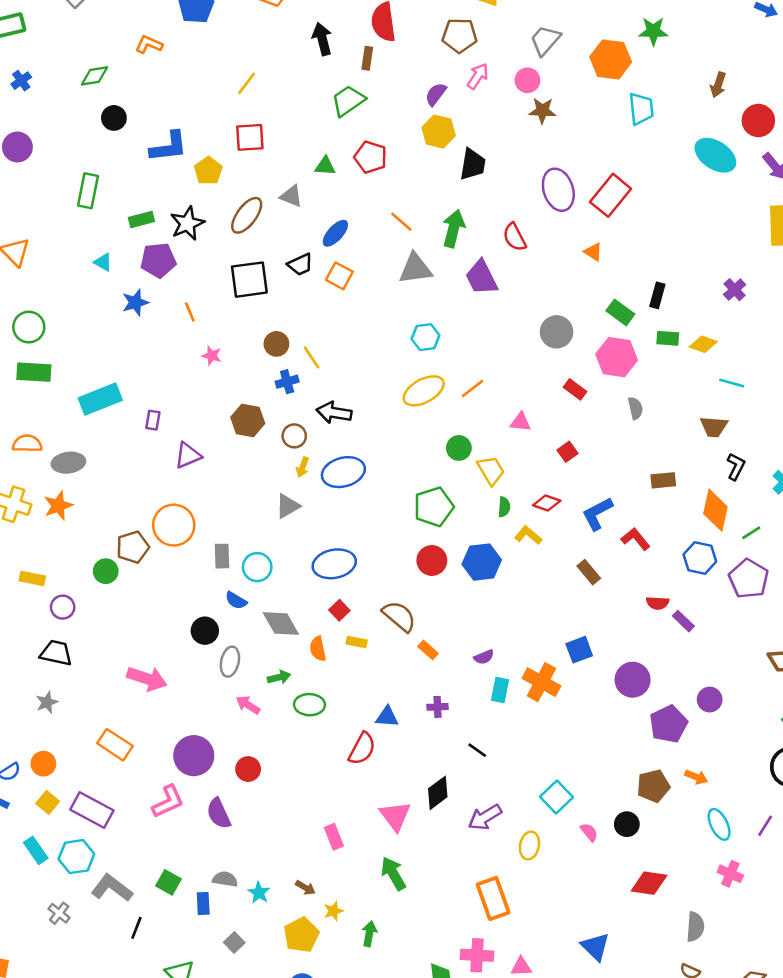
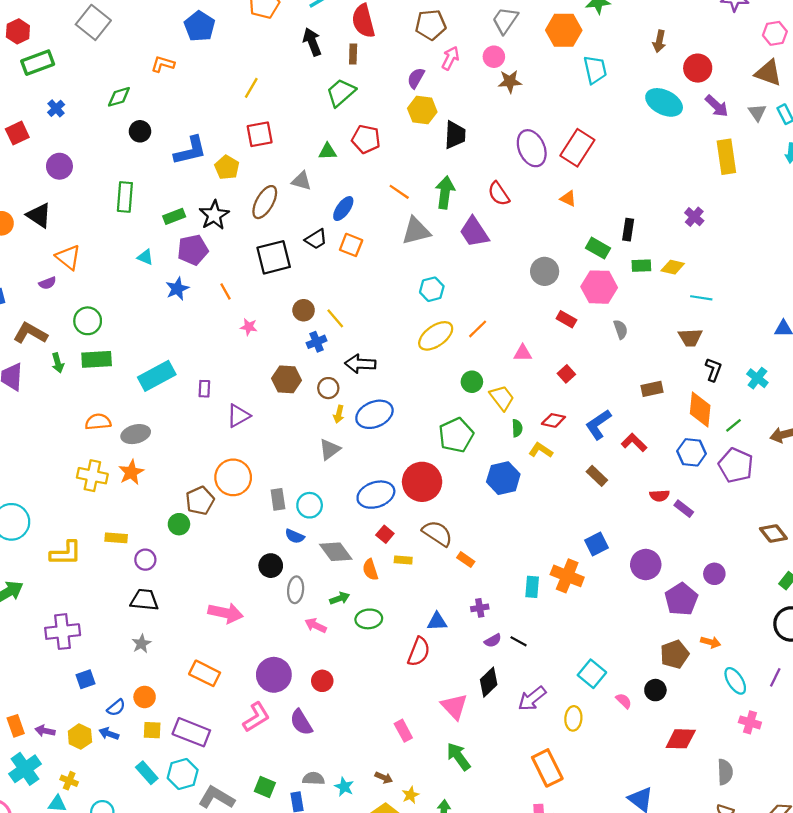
red circle: (432, 560) -> (422, 482), moved, size x1.5
purple semicircle: (484, 657) -> (493, 641), moved
yellow square: (48, 802) -> (152, 730), turned -30

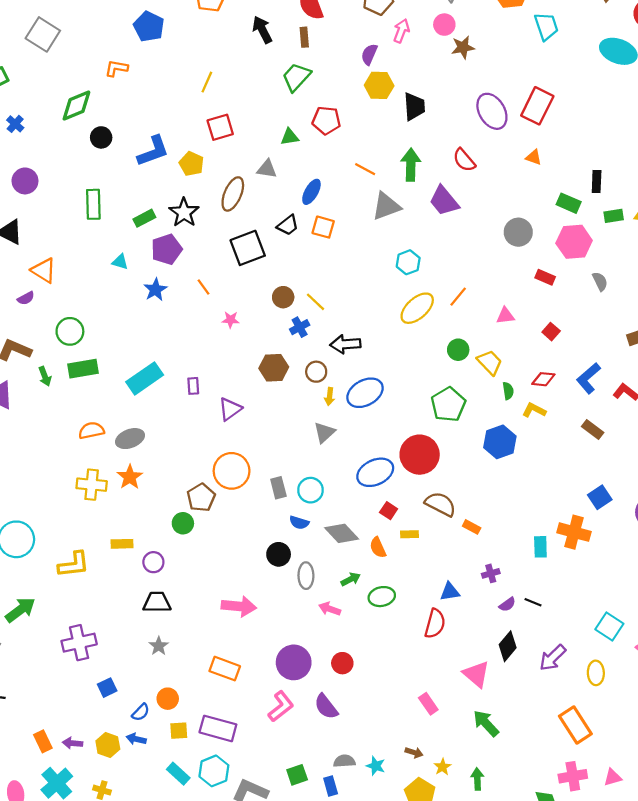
green diamond: (119, 97) -> (76, 106), size x1.4
green square: (265, 787) -> (297, 775), turned -35

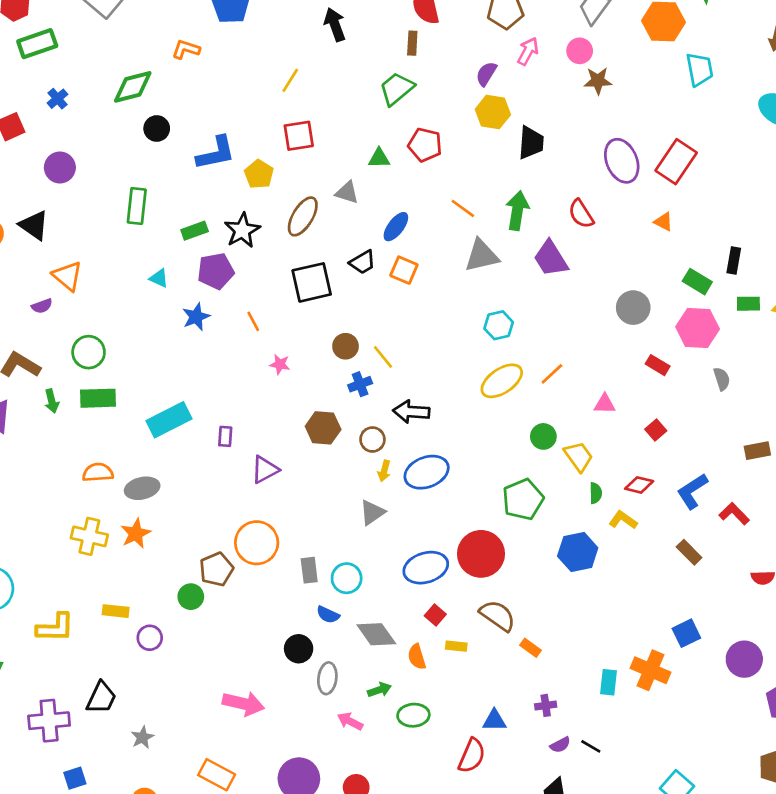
black arrow: (262, 30) -> (335, 24), moved
black trapezoid: (157, 602) -> (101, 698), moved, turned 108

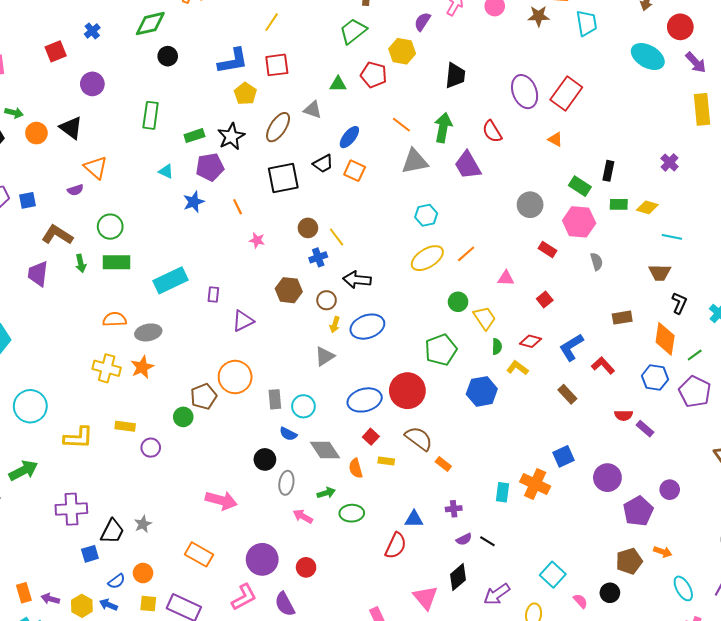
brown star: (598, 81) -> (539, 16), moved
yellow hexagon: (493, 112) -> (402, 51), moved
blue L-shape: (216, 153) -> (233, 61), moved
black trapezoid: (101, 698) -> (112, 531), moved

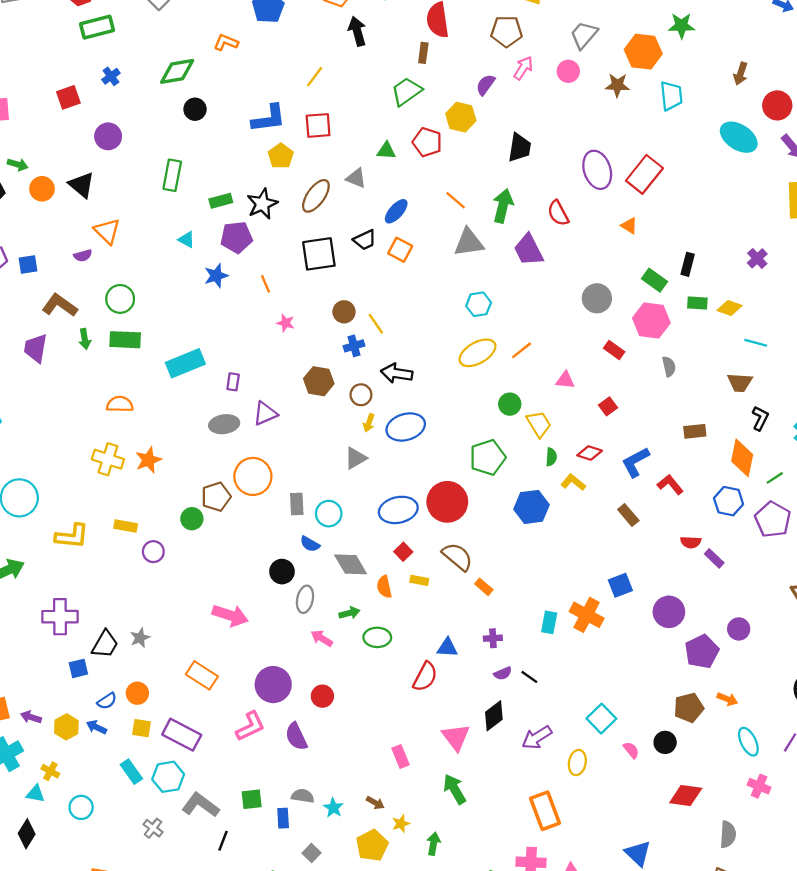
gray ellipse: (148, 332) -> (224, 424), moved

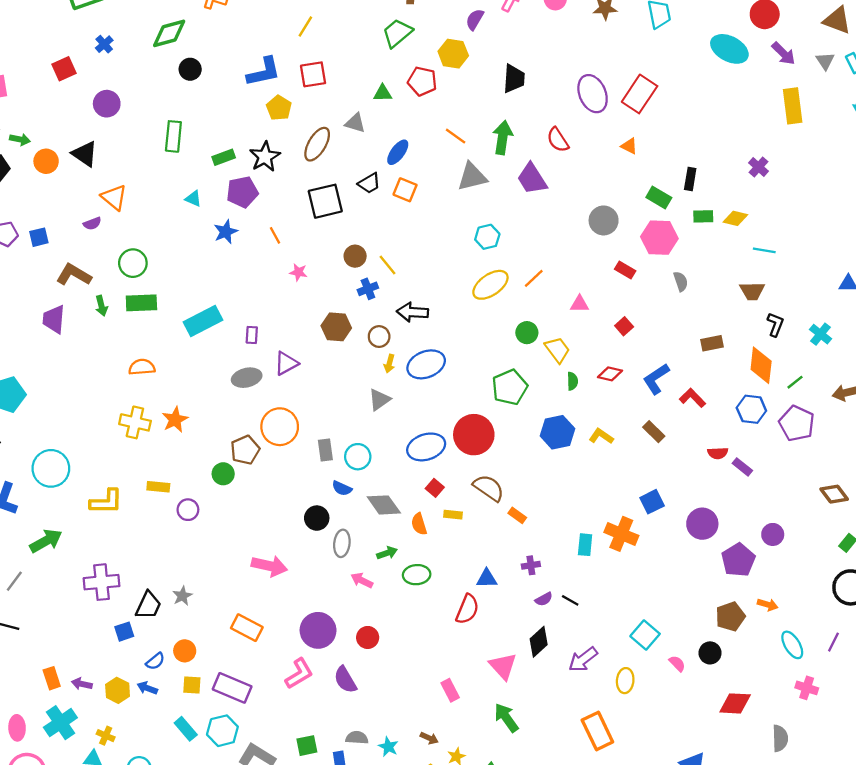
yellow L-shape: (573, 482) -> (601, 436), moved

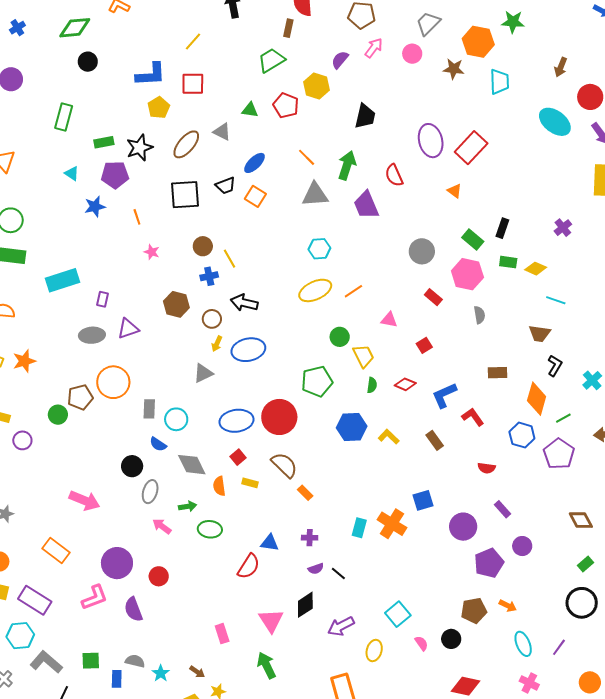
purple rectangle: (742, 467) -> (503, 509), moved

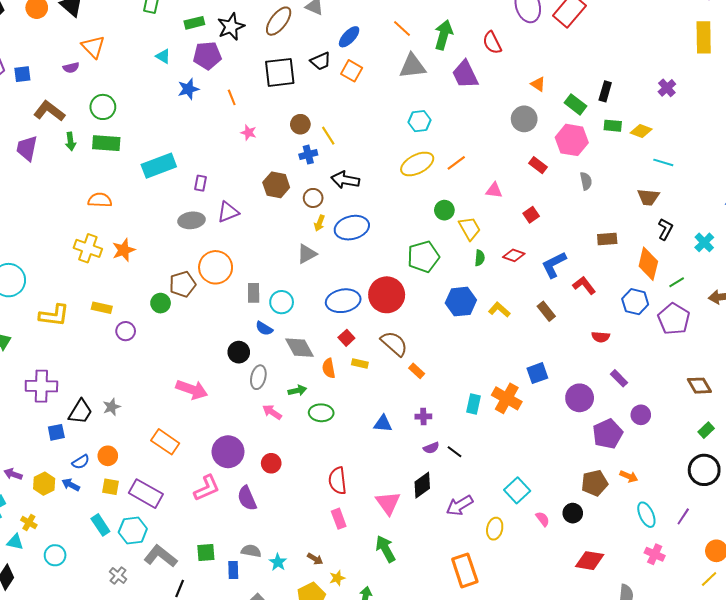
orange triangle: (455, 191) -> (538, 84), moved
red semicircle: (249, 566) -> (337, 481), moved, turned 144

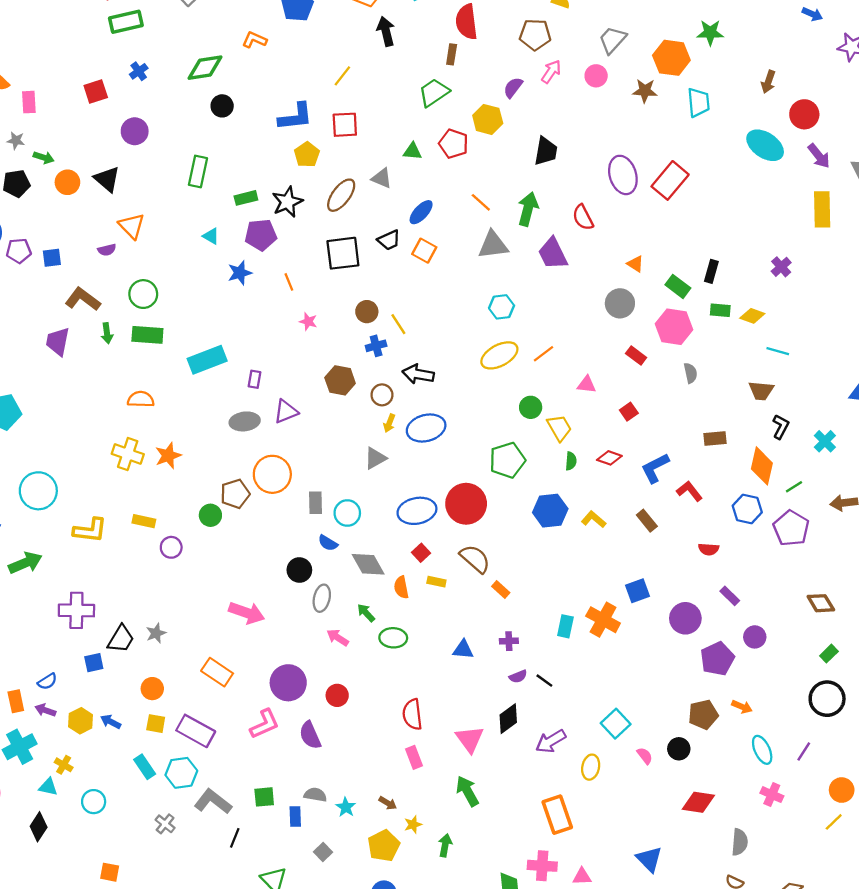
green arrow: (297, 390) -> (366, 613), turned -120
blue semicircle: (81, 462) -> (47, 681), moved

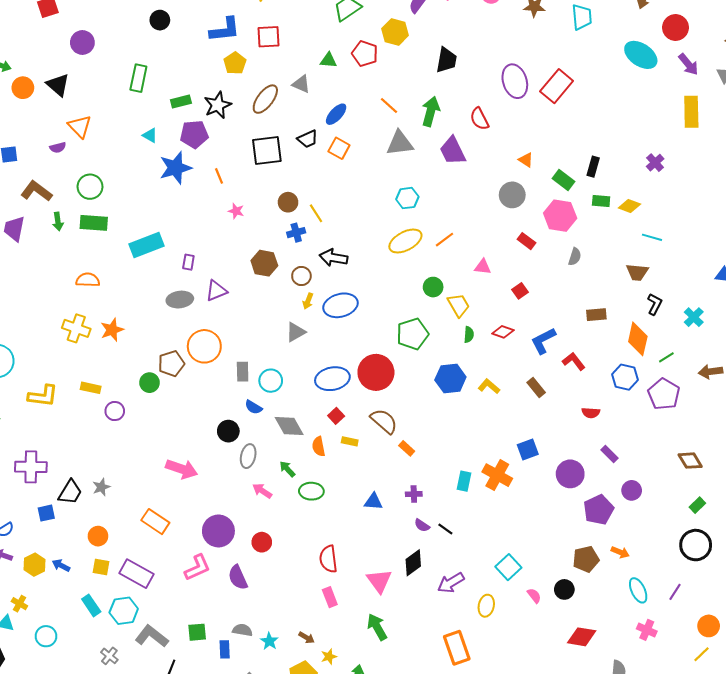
blue star: (240, 273) -> (175, 168), size x1.5
gray semicircle: (690, 373) -> (575, 257), turned 30
purple semicircle: (518, 676) -> (422, 525), turned 56

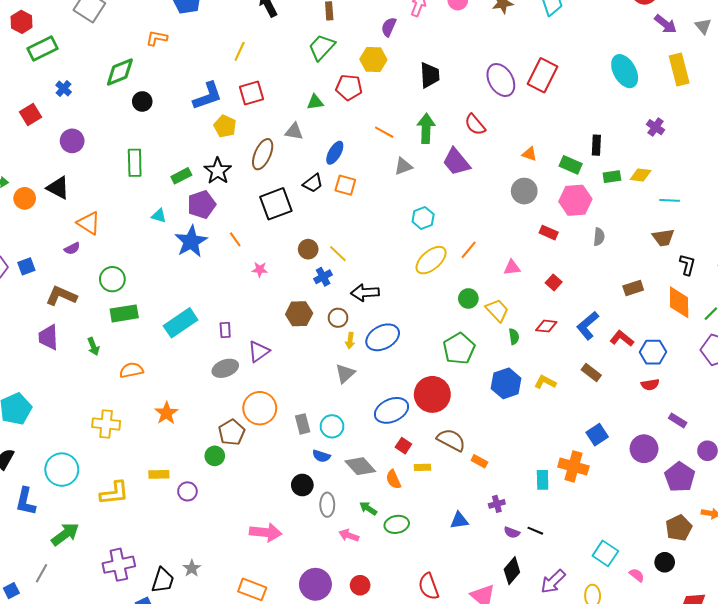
cyan ellipse: (641, 55) -> (625, 71), moved, turned 40
gray triangle: (400, 143) -> (403, 166), size x0.7
green arrow: (58, 221) -> (93, 346), moved
yellow cross: (76, 328) -> (106, 424), moved
blue hexagon: (625, 377) -> (653, 352), moved

